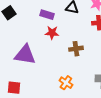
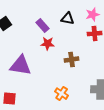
purple rectangle: (47, 15) -> (43, 26), turned 32

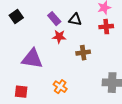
black triangle: (68, 19) -> (75, 20), moved
orange cross: (62, 94) -> (60, 87), moved

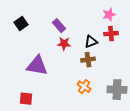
black triangle: (75, 20) -> (91, 42), moved, turned -32
orange cross: (60, 87) -> (84, 87), moved

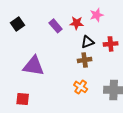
pink star: (109, 15) -> (97, 15), moved
red cross: (111, 34) -> (111, 44), moved
red star: (64, 44) -> (77, 23), moved

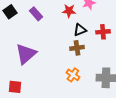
purple rectangle: (56, 26) -> (36, 14), moved
purple triangle: (34, 66) -> (26, 54), turned -50

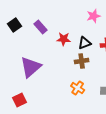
red star: (69, 11) -> (64, 39), moved
red square: (15, 87) -> (20, 100), turned -32

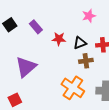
brown cross: (82, 61) -> (86, 61), moved
orange cross: (78, 88) -> (73, 88), size x1.6

